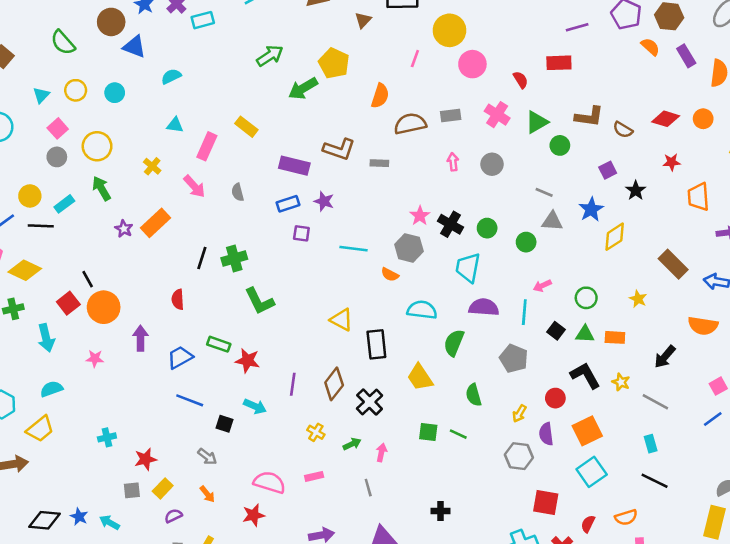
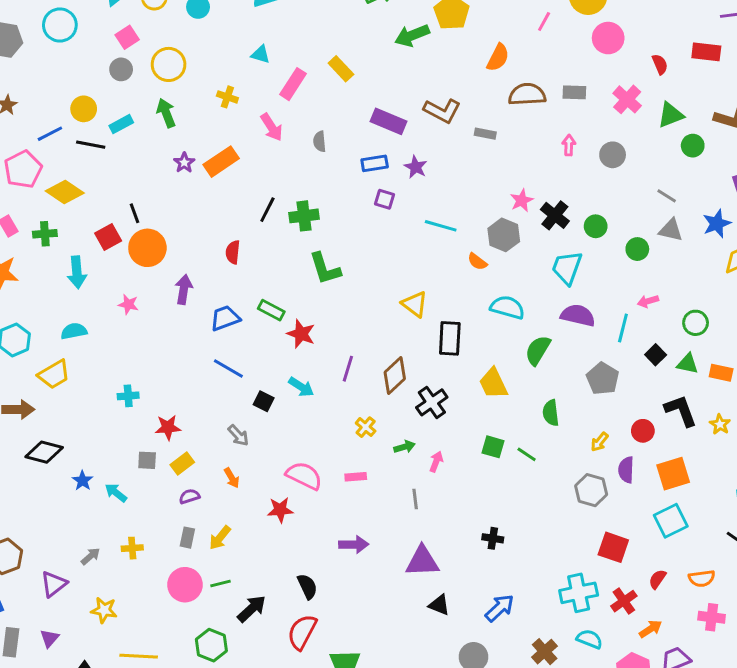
yellow cross: (152, 166) -> (227, 97), turned -30
black diamond: (45, 520) -> (44, 452), moved

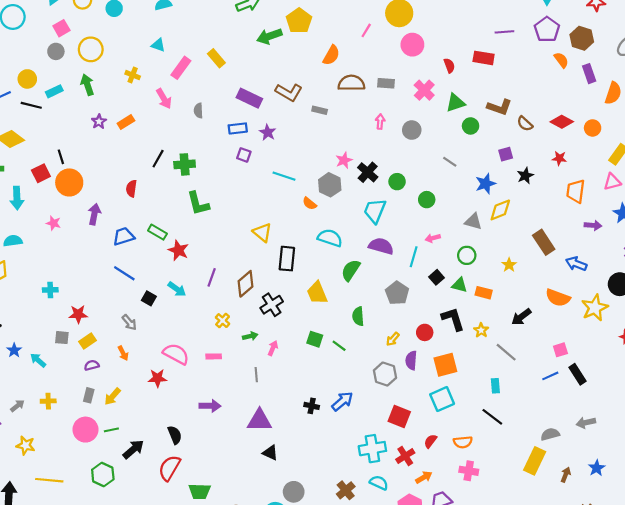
orange rectangle: (221, 162) -> (126, 122), size x0.7
gray triangle: (671, 230) -> (473, 221), moved
blue arrow: (500, 608) -> (342, 401), moved

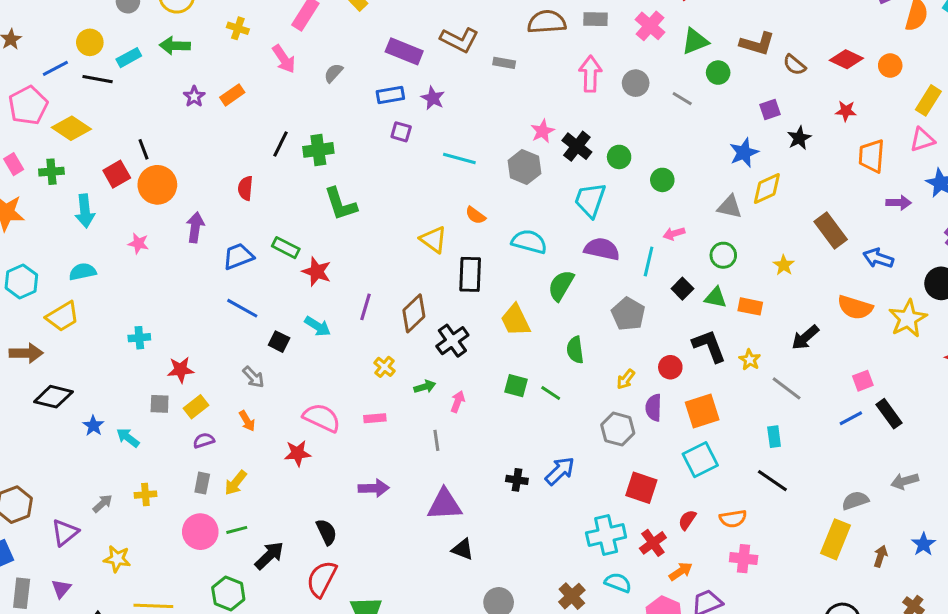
green arrow: (87, 85) -> (175, 46), turned -66
gray semicircle: (198, 111) -> (333, 73), turned 48
pink arrow: (380, 122) -> (590, 74), size x1.6
gray line: (450, 162) -> (682, 99), moved
orange semicircle: (309, 203) -> (475, 215), moved

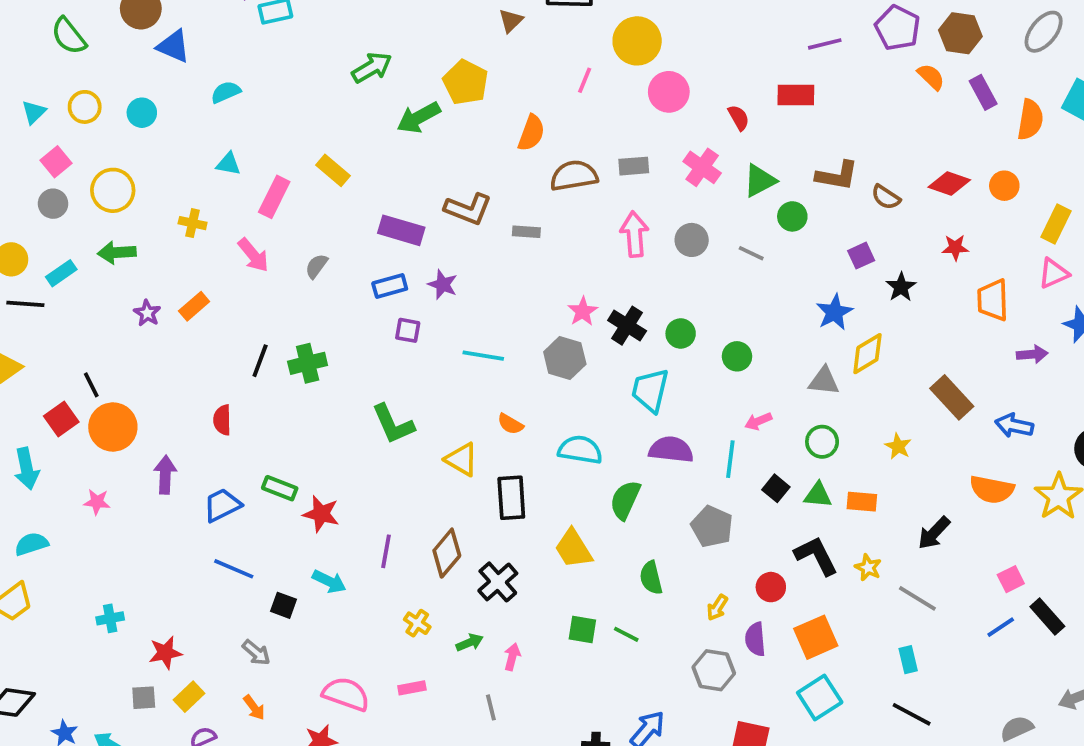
green L-shape: (341, 204) -> (393, 424), moved

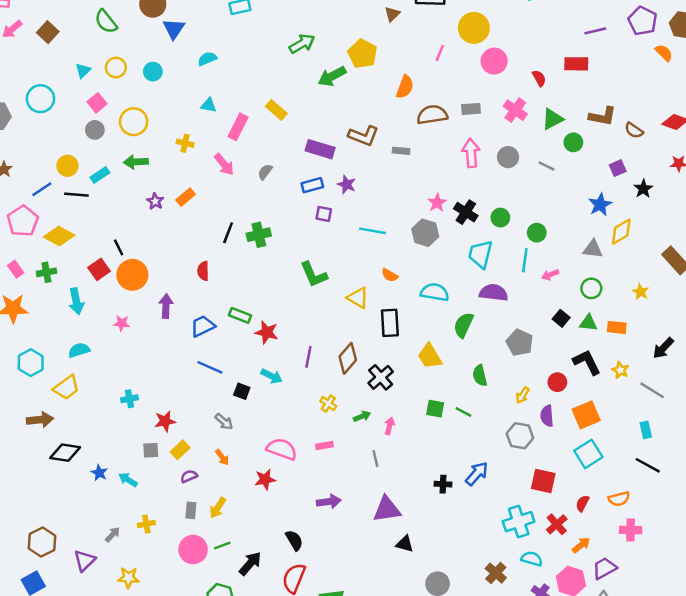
blue triangle: (173, 46) -> (174, 29), turned 40
cyan line: (730, 459) -> (525, 260), moved

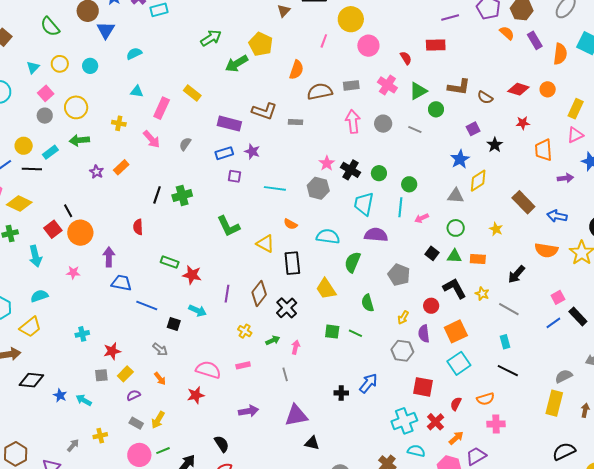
blue trapezoid: (203, 326) -> (121, 283), moved, turned 40
gray rectangle: (191, 510) -> (136, 423), turned -64

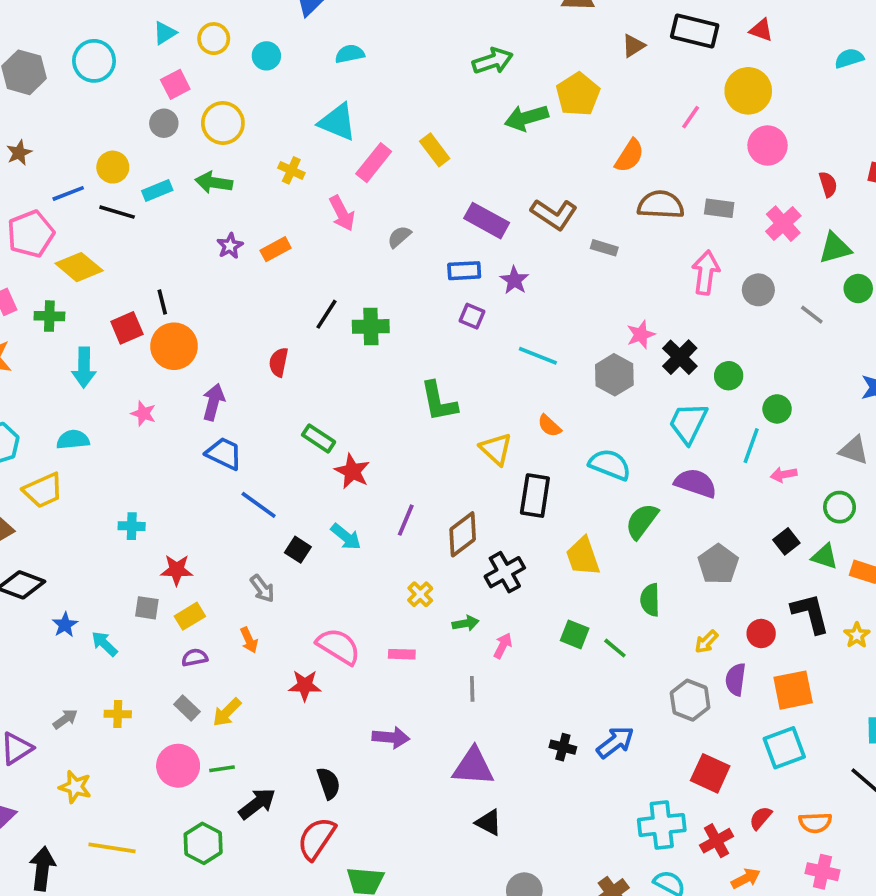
cyan triangle: (137, 91) -> (337, 122), size x1.6

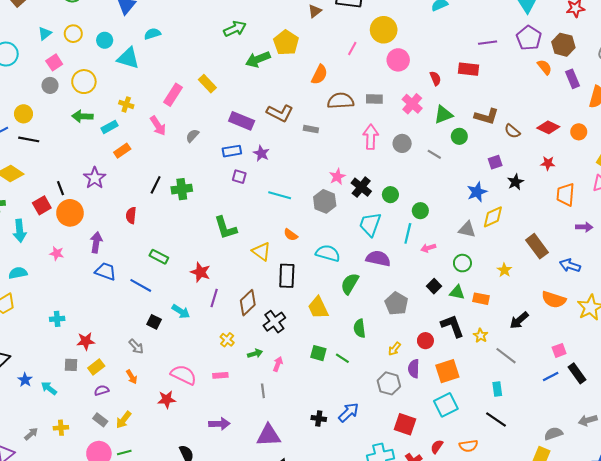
cyan triangle: (337, 122) -> (128, 58), moved
cyan rectangle: (157, 190) -> (109, 127), moved
purple star: (230, 246) -> (95, 178), moved, size x1.5
red star: (352, 471) -> (200, 272), moved
blue line: (259, 505) -> (141, 285), moved

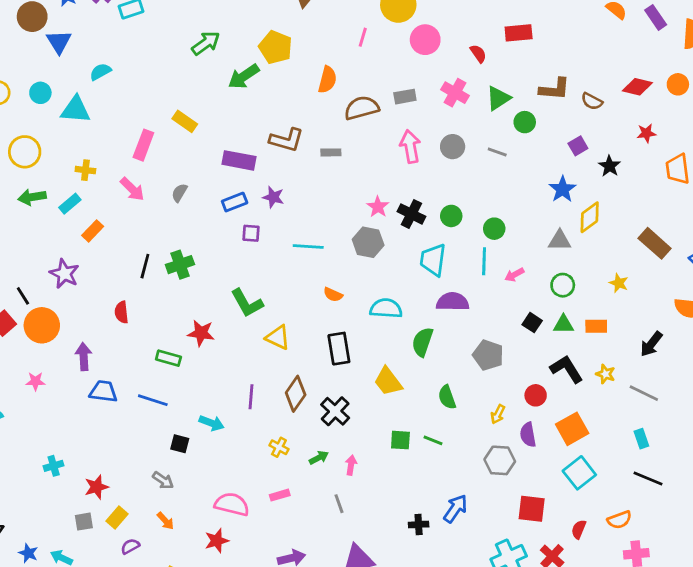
yellow triangle: (261, 251) -> (278, 337), moved
red star: (200, 272) -> (201, 333), moved

